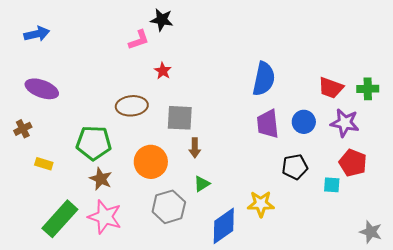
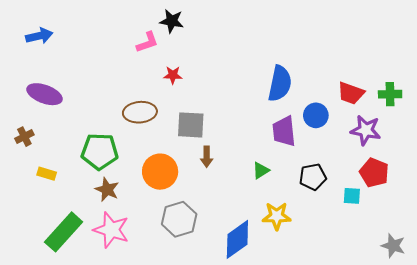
red star: (163, 71) -> (173, 75), turned -30
blue circle: (304, 122) -> (316, 115), moved
green triangle: (202, 184) -> (261, 170), moved

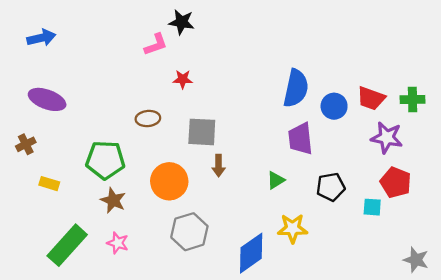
brown ellipse: (140, 112) -> (148, 119), size x0.7
blue circle: (316, 115) -> (334, 106), moved
pink star: (111, 230) -> (118, 243), size x0.6

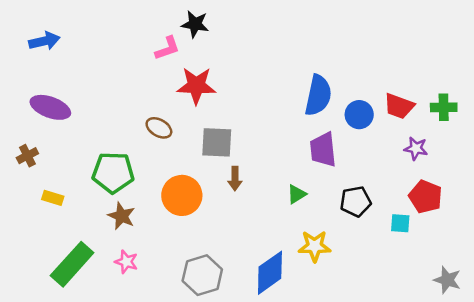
red star: (183, 79) -> (196, 86), size x1.8
brown ellipse: (148, 119) -> (159, 128), turned 35
purple star: (387, 138) -> (416, 148), size x0.7
gray hexagon: (189, 232) -> (202, 275), moved

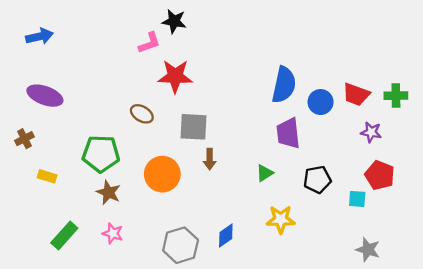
green rectangle: (72, 264) -> (64, 236), size x0.7
blue diamond: (270, 273) -> (226, 236), moved, size x0.6
gray star: (447, 280) -> (368, 250), moved

